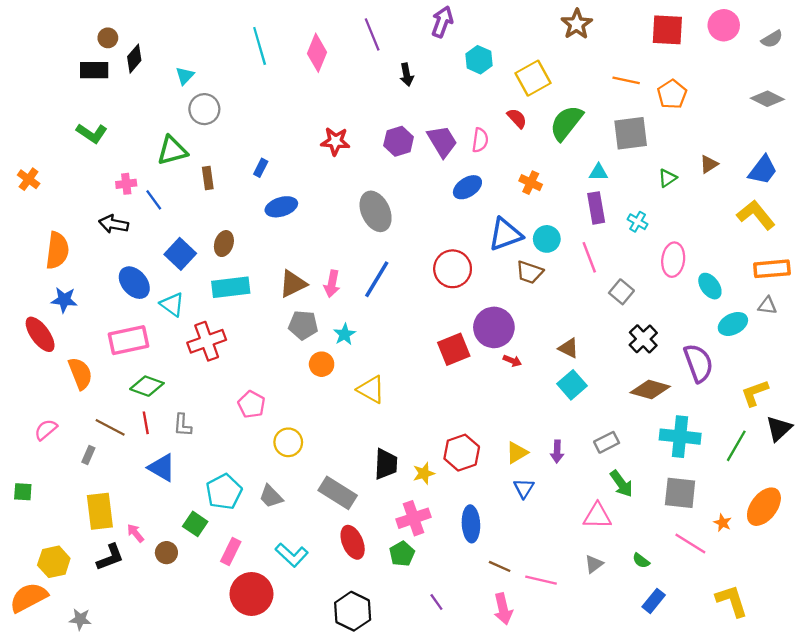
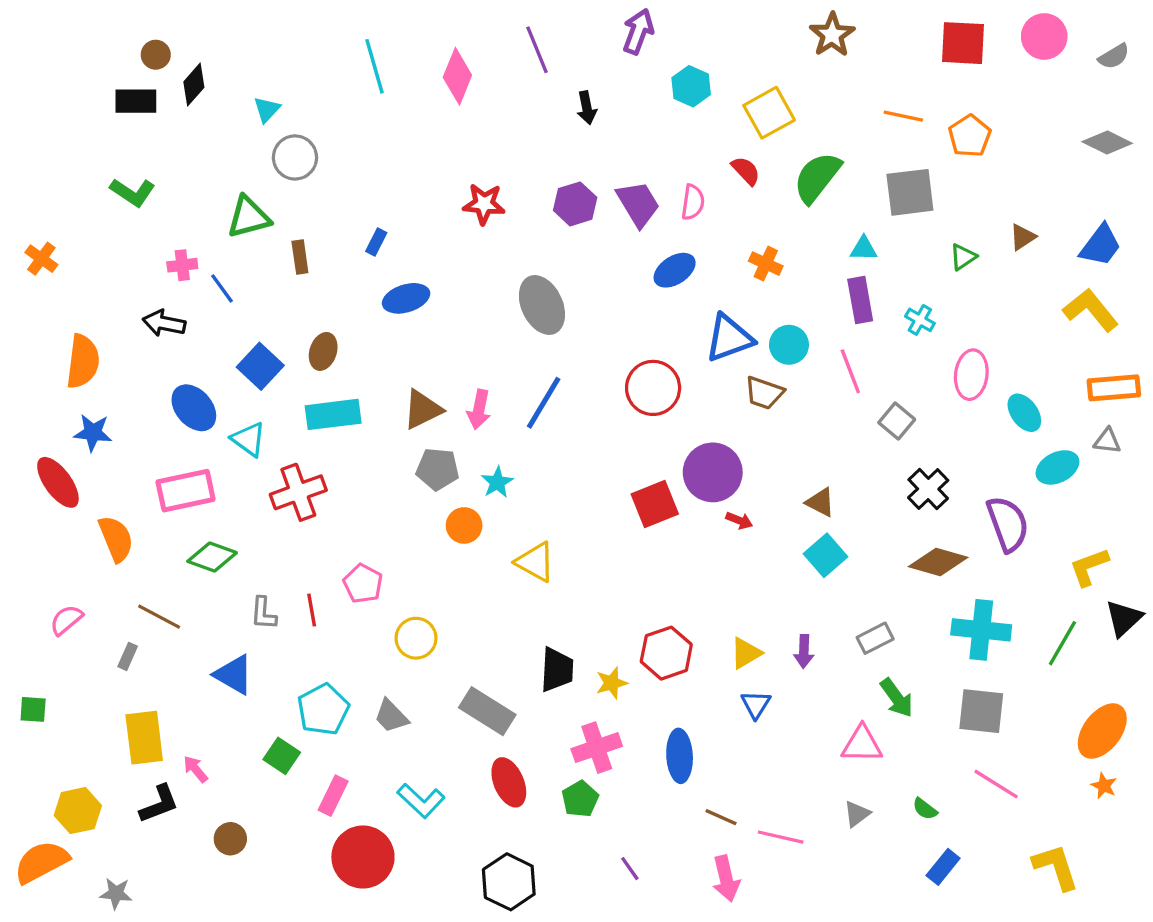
red line: (146, 423) -> (312, 610), moved
orange star: (723, 523) -> (1104, 786), moved
brown circle: (166, 553) -> (230, 839), moved

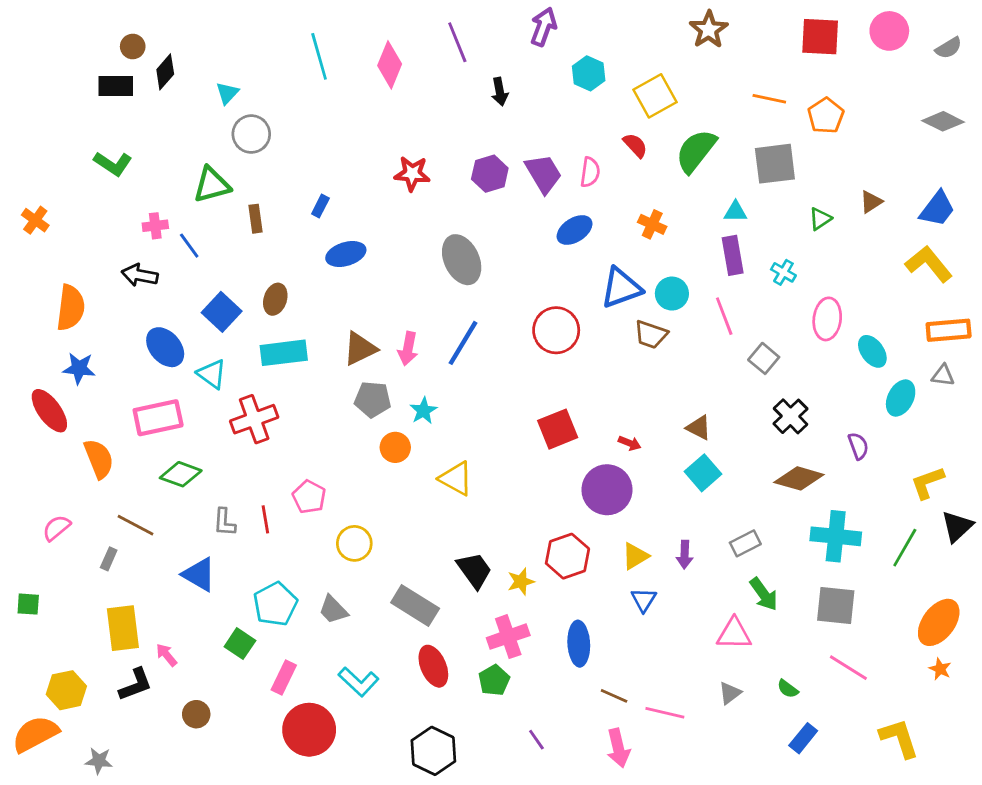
cyan ellipse: (1057, 467) -> (901, 398), turned -36
purple circle: (713, 472) -> (607, 490), moved
purple semicircle: (1008, 524) -> (858, 446), size x0.6
black trapezoid: (557, 670) -> (474, 570), turned -39

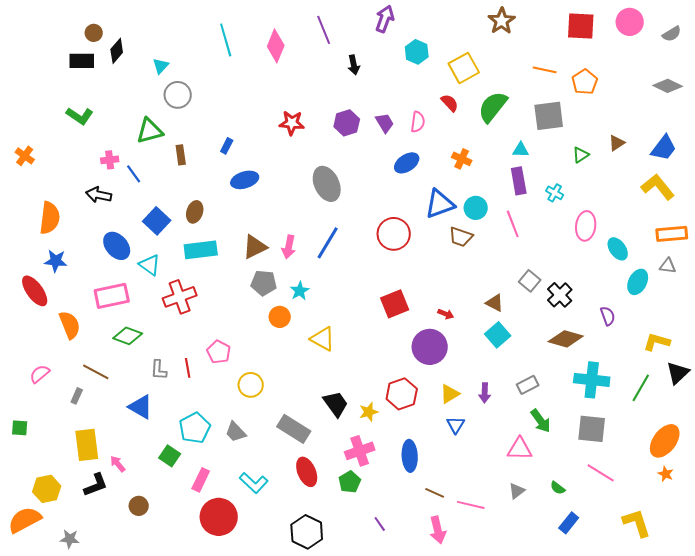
purple trapezoid: (543, 174) -> (385, 123), size x0.7
gray square: (764, 358) -> (530, 281), moved
yellow L-shape: (927, 483) -> (657, 342), turned 36

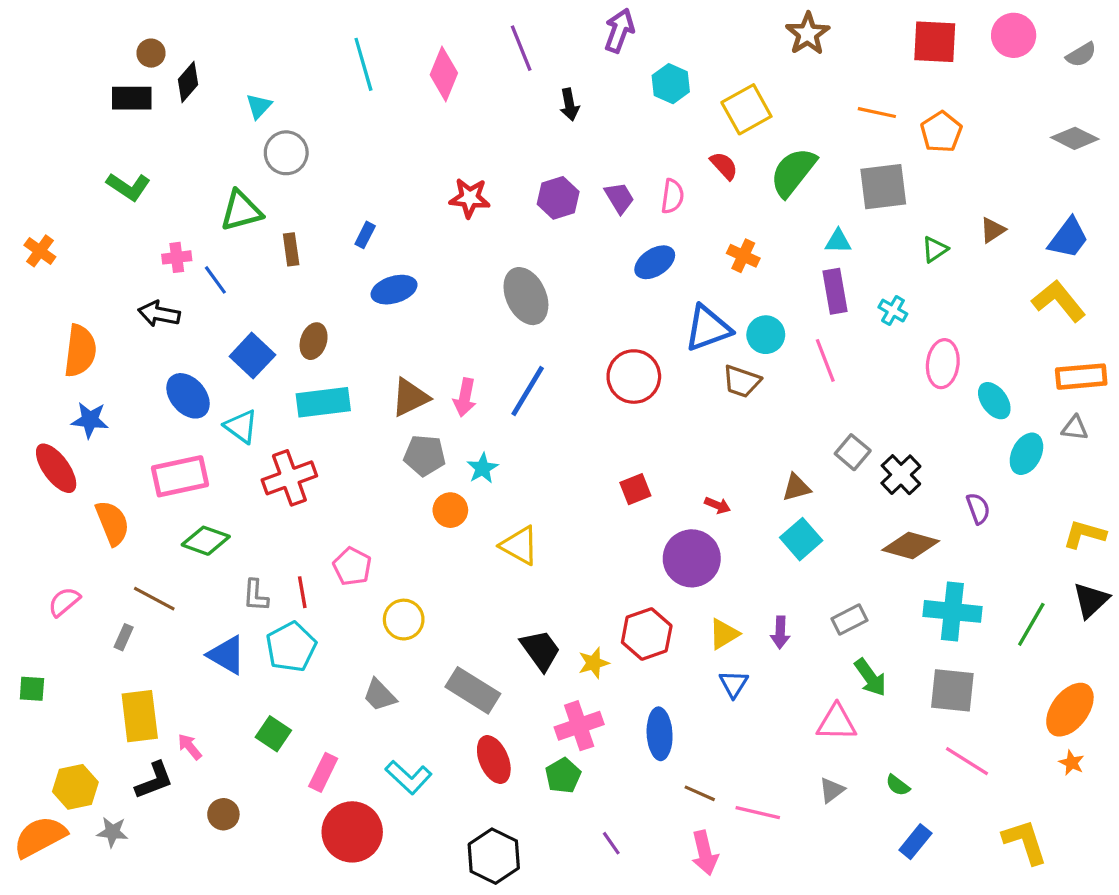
brown triangle: (495, 303) -> (796, 488), turned -42
red square: (395, 304) -> (635, 489), size x0.7
yellow L-shape: (657, 342) -> (1084, 534), moved
cyan pentagon: (195, 428) -> (291, 647), moved
gray star: (70, 539) -> (112, 832), moved

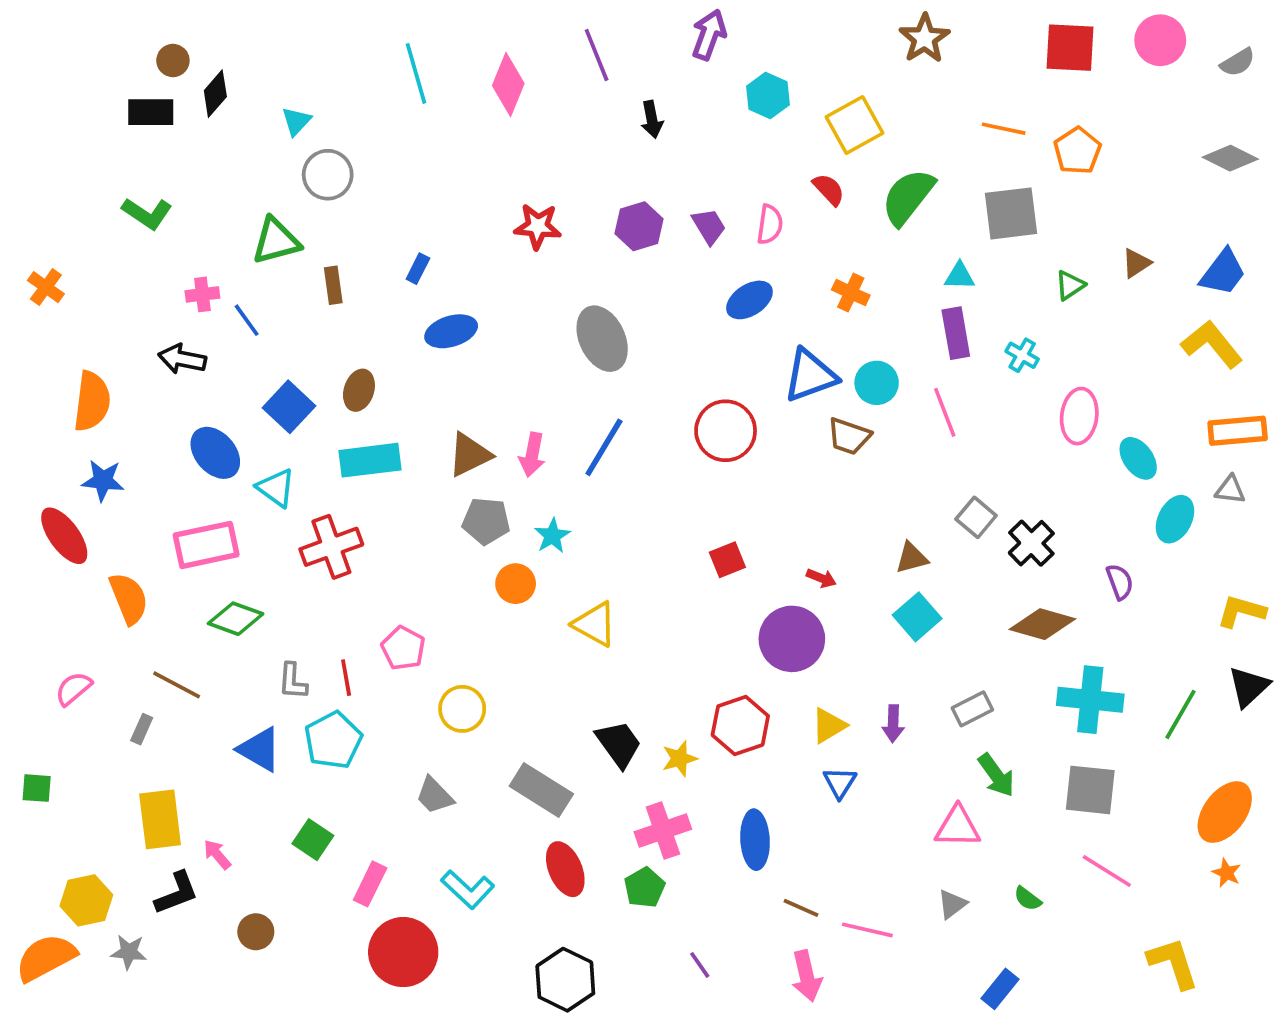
blue rectangle: (915, 842) -> (1000, 989), moved

